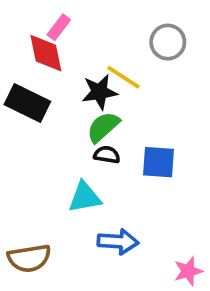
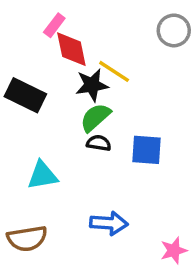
gray circle: (168, 42) -> (174, 30), moved
red diamond: (46, 53) -> (71, 49), moved
cyan triangle: (85, 197) -> (42, 175), moved

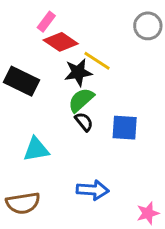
red diamond: (71, 49) -> (61, 42), turned -44
black semicircle: (99, 143) -> (84, 122), turned 42

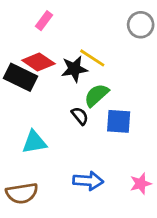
red diamond: (61, 42) -> (38, 62), moved
green semicircle: (81, 100) -> (96, 95), moved
pink star: (148, 213) -> (141, 184), moved

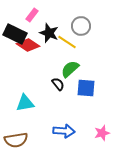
gray circle: (141, 25) -> (81, 26), moved
black star: (74, 69) -> (49, 33), moved, turned 30
black rectangle: (20, 77) -> (15, 34), moved

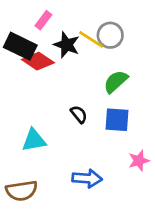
yellow line: (67, 42) -> (91, 39), moved
green semicircle: (70, 69) -> (116, 82), moved
pink star: (102, 133) -> (139, 161), moved

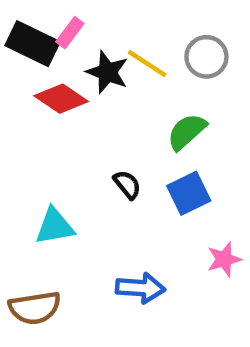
gray circle: (110, 35) -> (206, 57), moved
black rectangle: (20, 46) -> (33, 44), moved
blue square: (117, 120) -> (189, 193), turned -30

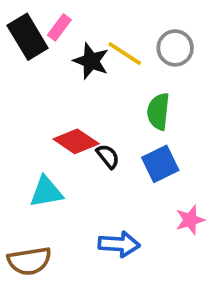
black rectangle: (33, 44) -> (28, 37), turned 33
red diamond: (61, 99) -> (76, 141), moved
green semicircle: (187, 132) -> (158, 111), turned -42

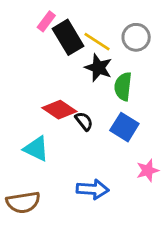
black rectangle: (28, 37) -> (68, 37), moved
black star: (91, 61) -> (98, 68), moved
blue square: (160, 164) -> (124, 127), turned -32
cyan triangle: (46, 192) -> (36, 149), turned 36

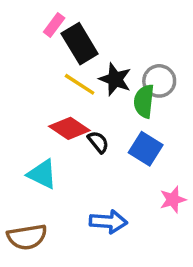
gray circle: (136, 37) -> (159, 81), moved
yellow line: (97, 42) -> (80, 84), moved

